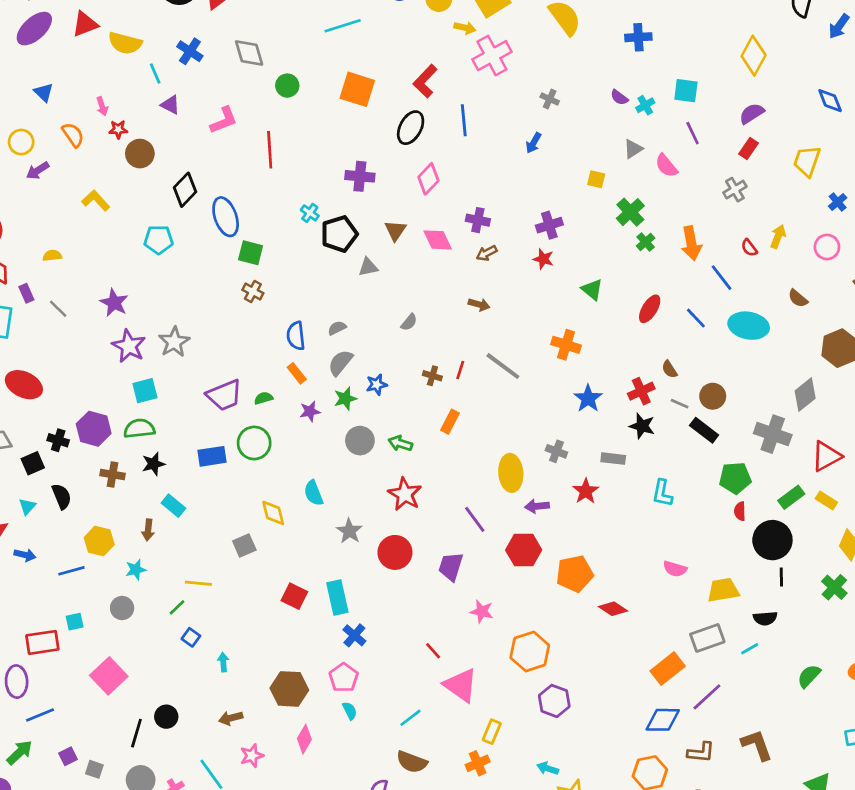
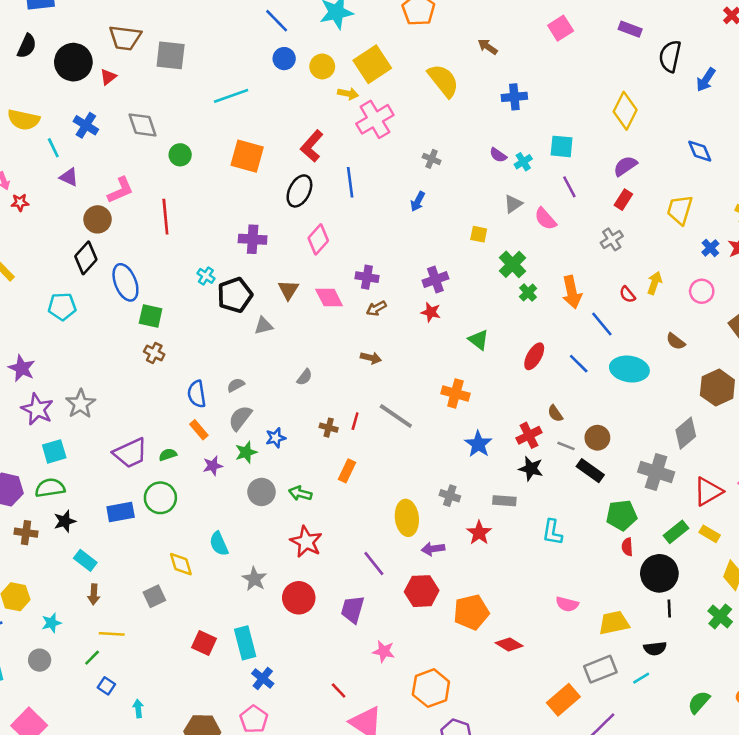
brown circle: (140, 154) -> (98, 219), moved
brown arrow: (148, 530) -> (94, 594), moved

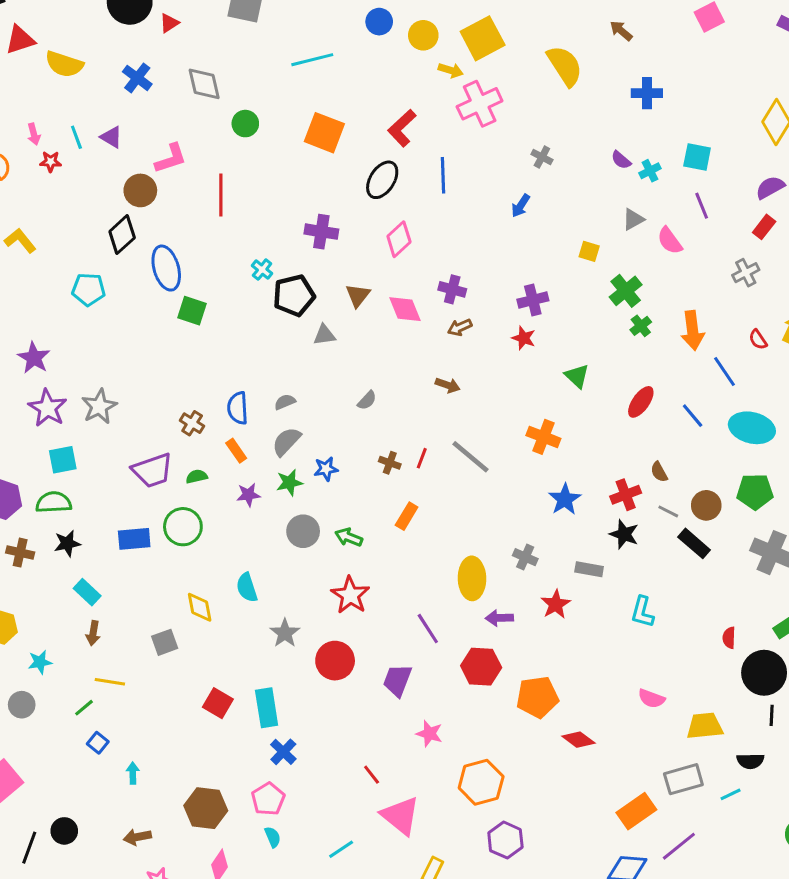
cyan line: (53, 148) -> (76, 137), moved
brown cross: (154, 353) -> (192, 423), moved
green pentagon: (622, 515) -> (755, 492), moved

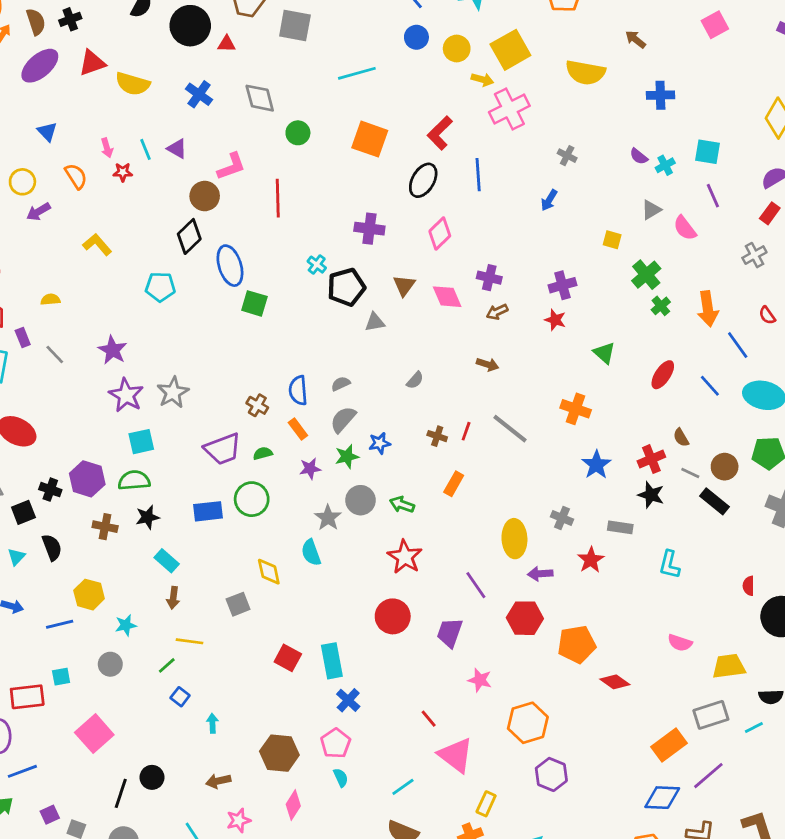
red triangle: (169, 23) -> (227, 44), turned 36
yellow semicircle: (565, 66) -> (585, 72), turned 135
gray star: (285, 633) -> (328, 518), moved

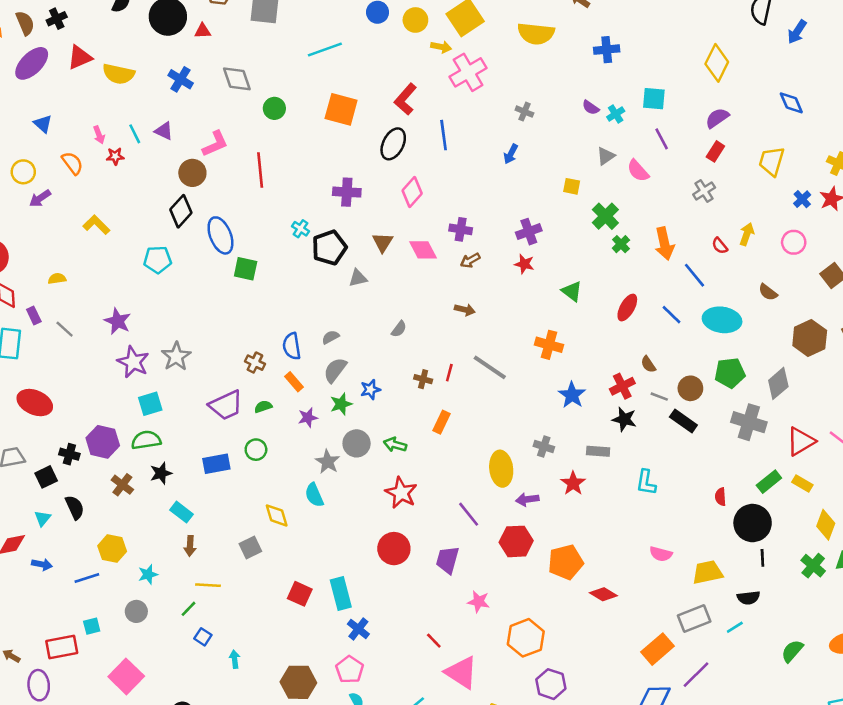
green circle: (252, 499) -> (256, 450), size x0.7
brown cross: (105, 527) -> (122, 485), turned 30

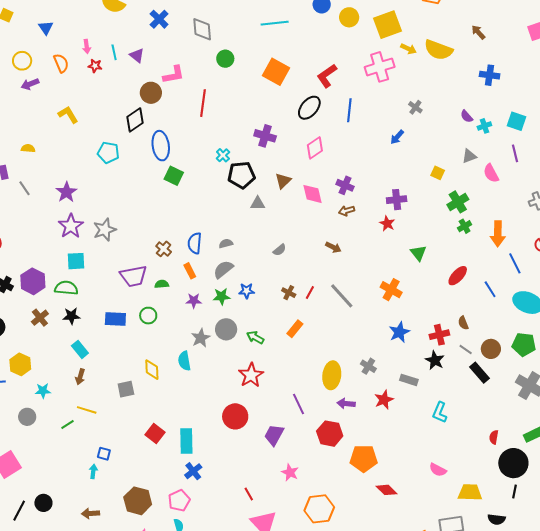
yellow arrow: (441, 47) -> (408, 49), moved
blue square: (203, 637) -> (104, 454), moved, turned -32

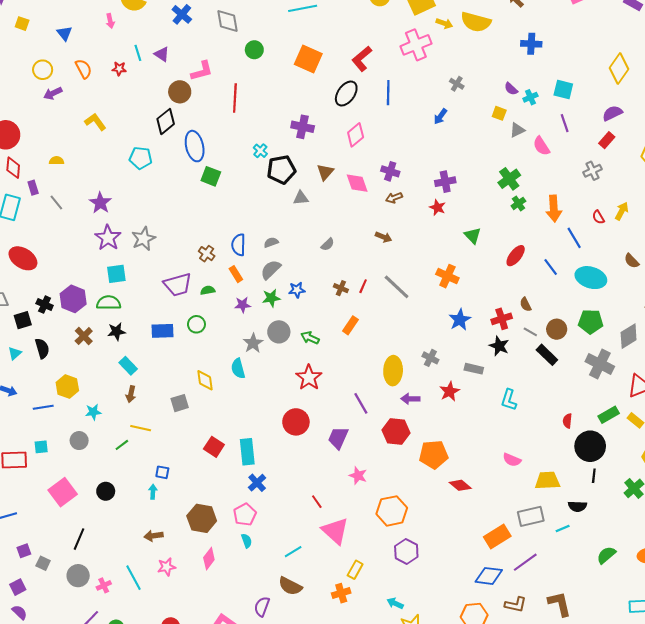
pink arrow: (87, 46) -> (110, 21), moved
yellow square: (438, 173) -> (499, 113), moved
black circle: (43, 503) -> (106, 491), moved

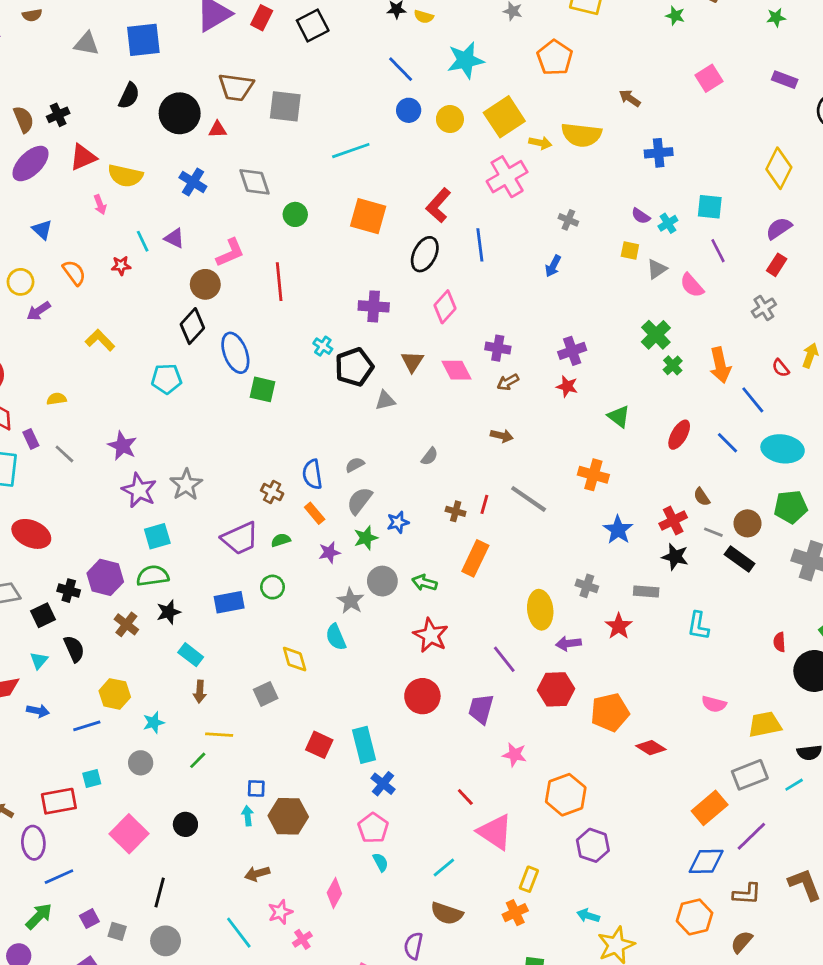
orange rectangle: (350, 325) -> (475, 558), size x1.4
brown hexagon: (202, 518) -> (288, 816), moved
pink cross: (104, 585) -> (302, 939), moved

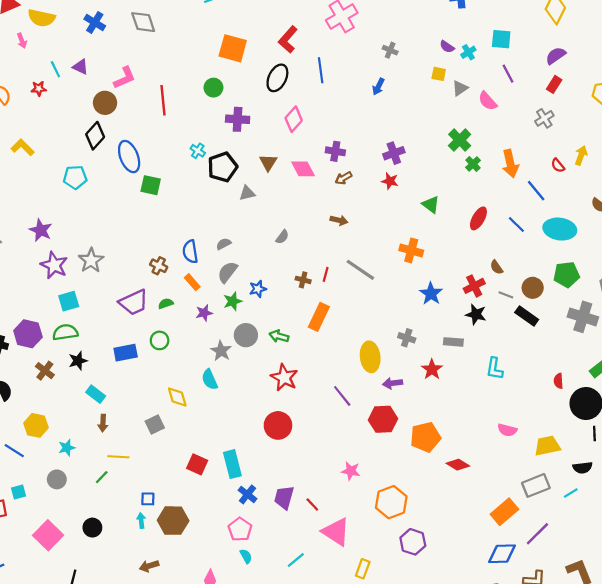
green circle: (295, 214) -> (213, 88), moved
purple trapezoid: (481, 709) -> (284, 497), moved
blue line: (87, 726) -> (14, 451), turned 50

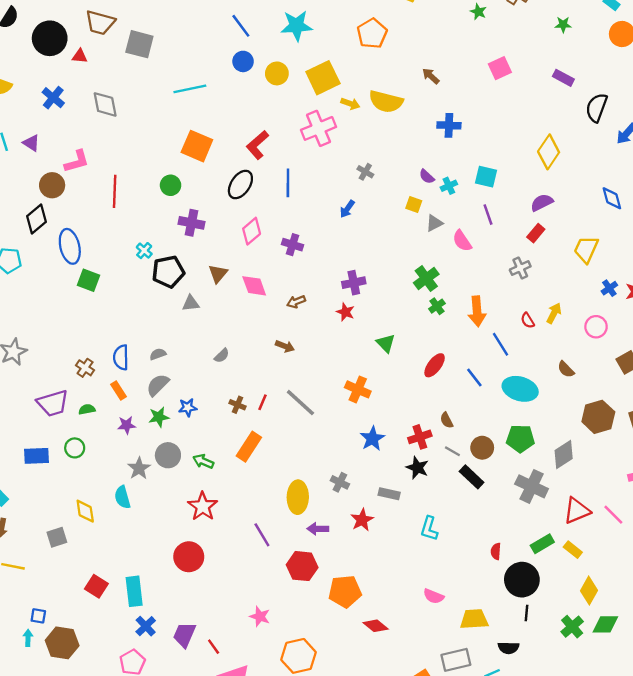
purple cross: (335, 151) -> (293, 245), moved

